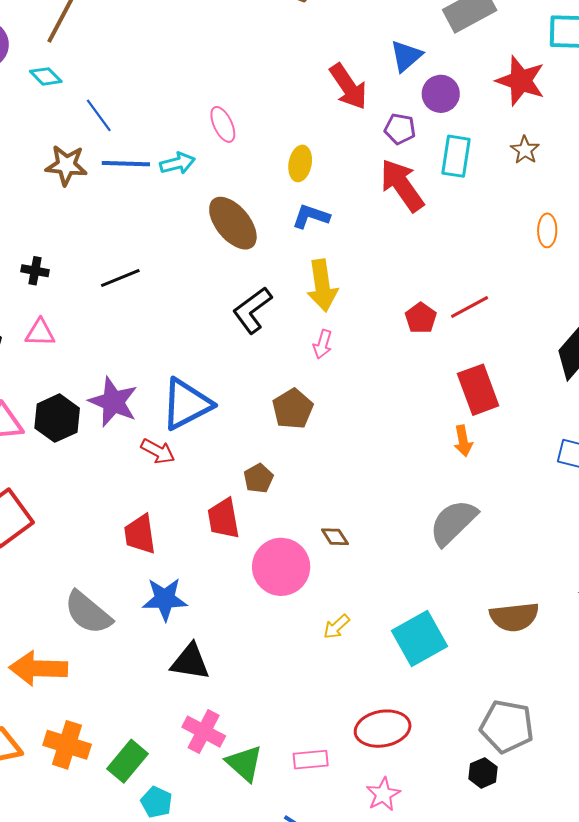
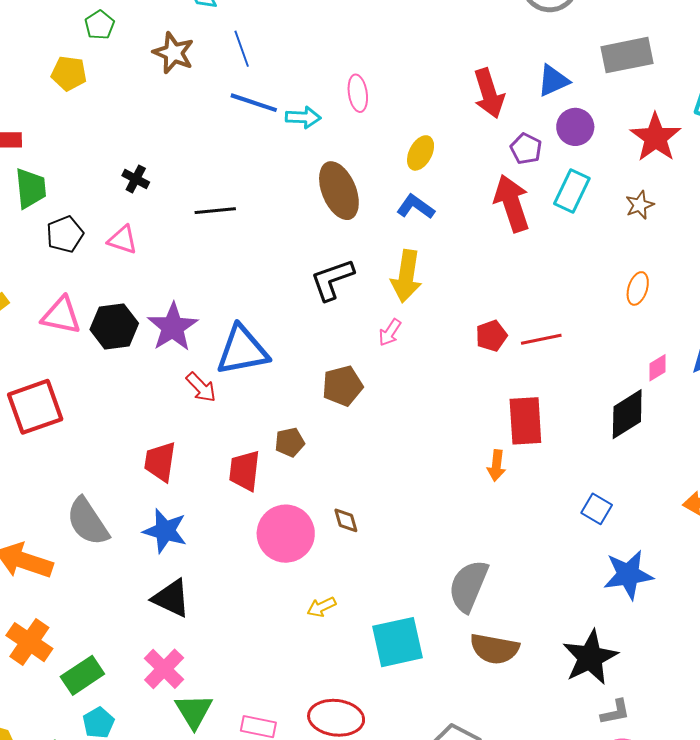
brown star: (66, 165) -> (173, 53), moved
gray semicircle: (453, 522) -> (468, 586), moved, turned -40

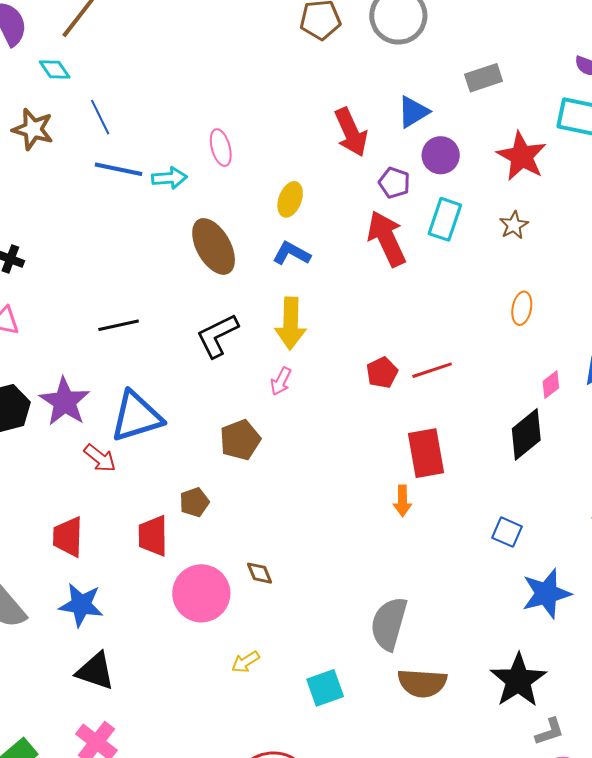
gray rectangle: (627, 55) -> (484, 78), size x0.7
black line: (215, 211) -> (119, 325), moved
cyan square: (397, 642) -> (325, 688), size x0.7

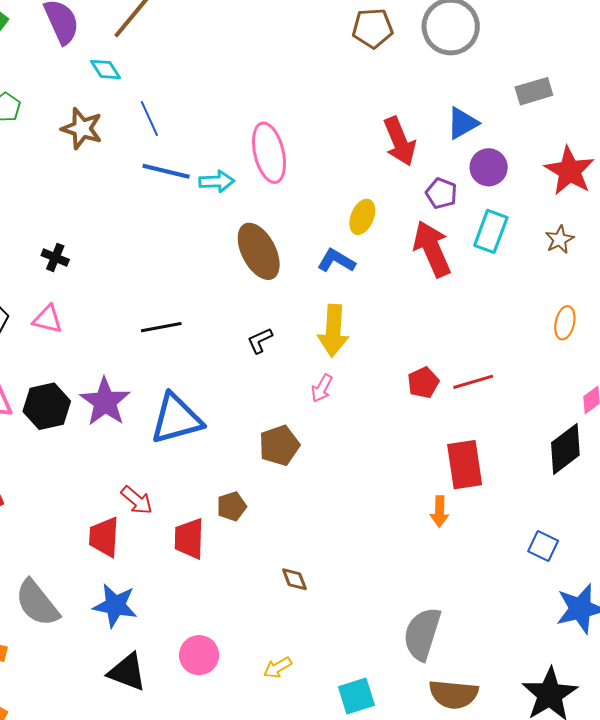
pink ellipse: (221, 148) -> (269, 153), size x1.6
yellow ellipse: (290, 199) -> (362, 217), moved
black L-shape: (217, 336) -> (260, 340), size x0.6
red arrow: (100, 458) -> (137, 500), moved
pink circle: (201, 593) -> (199, 655), moved, size x0.7

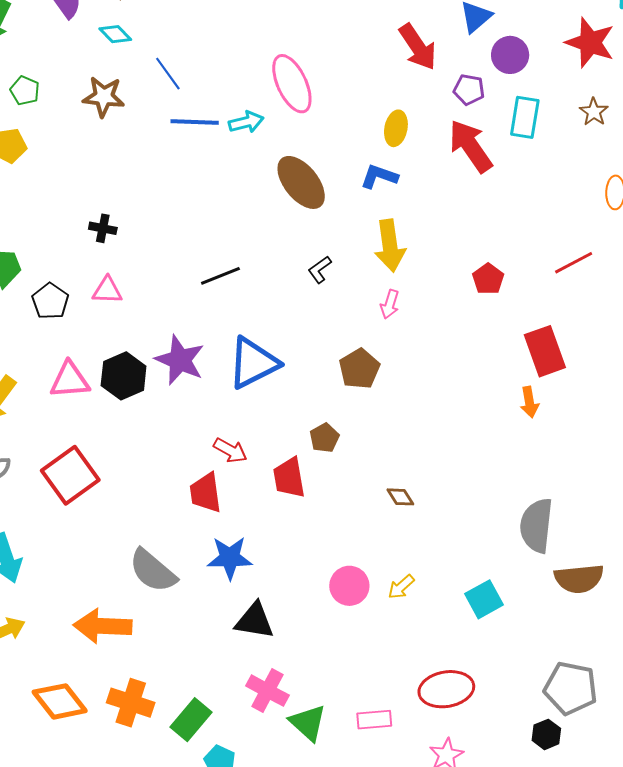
red line: (473, 382) -> (574, 263), moved
pink circle: (199, 655) -> (349, 586), moved

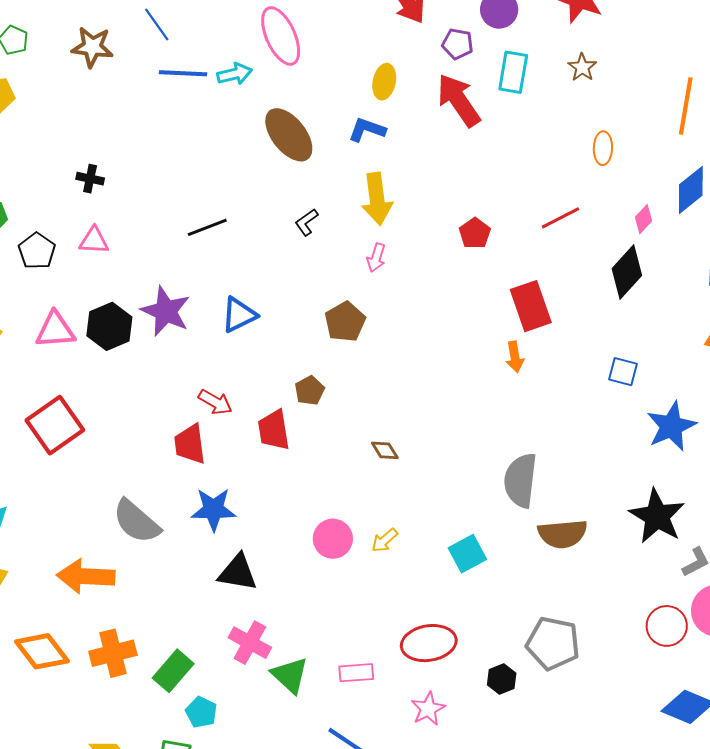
blue triangle: (253, 363) -> (239, 315), size x0.7
orange cross: (131, 703) -> (113, 653), turned -33
black hexagon: (546, 734) -> (502, 679), moved

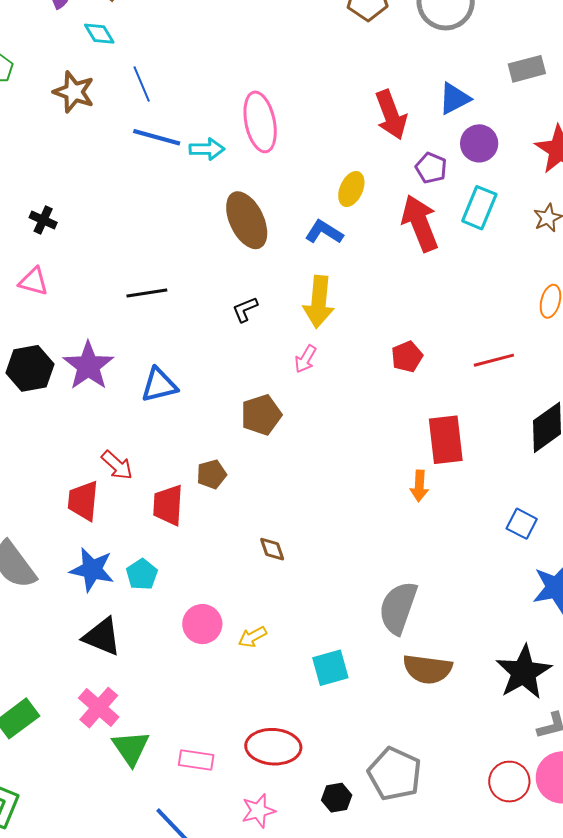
cyan pentagon: (201, 712) -> (142, 574), moved

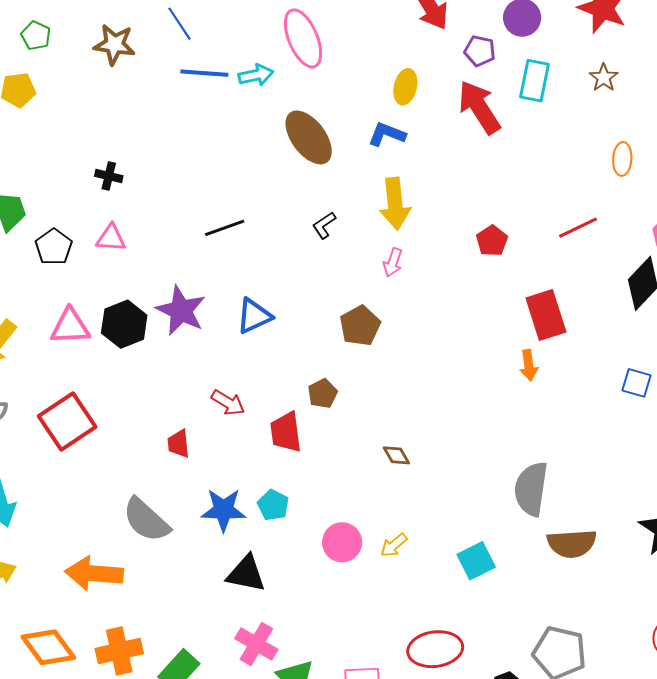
red trapezoid: (83, 501) -> (178, 444), moved, size x0.7

